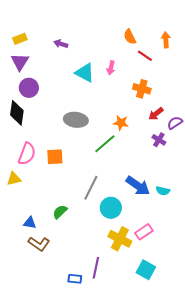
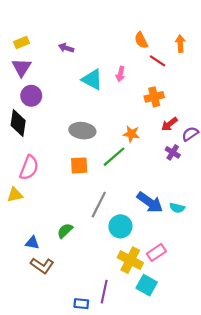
orange cross: (142, 89) -> (154, 97), turned -30
orange square: (55, 157) -> (79, 165), moved
cyan square: (146, 270) -> (147, 285), moved

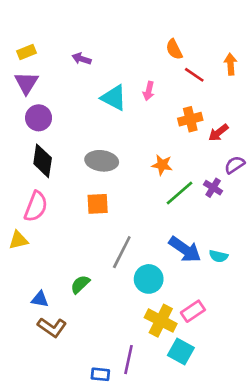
orange arrow: (180, 44) -> (231, 64), moved
black diamond: (18, 123) -> (43, 161), moved
red arrow: (169, 124) -> (218, 133), moved
green line: (114, 157) -> (180, 193), moved

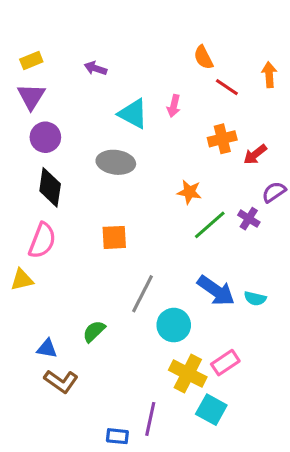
gray ellipse: (102, 161) -> (116, 162), moved

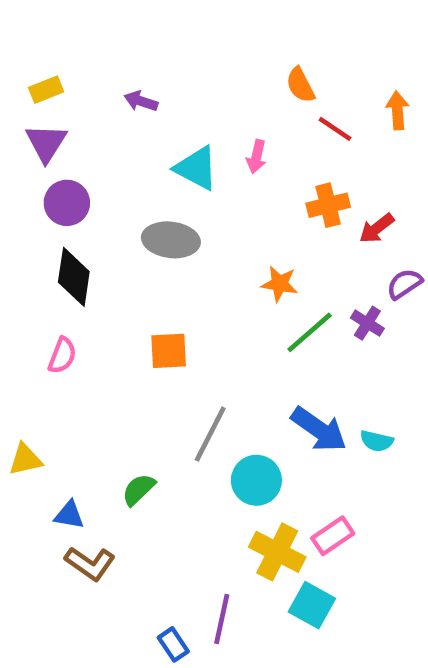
pink semicircle: (42, 241) -> (62, 355), size x0.7
yellow triangle: (22, 280) -> (25, 459), moved
blue rectangle: (117, 436) -> (173, 644), turned 50

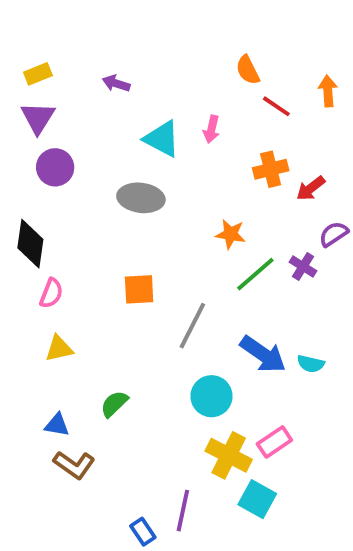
black diamond: (74, 277) -> (30, 244), moved
gray line: (210, 434) -> (192, 326), moved
yellow triangle: (25, 459) -> (59, 349), moved

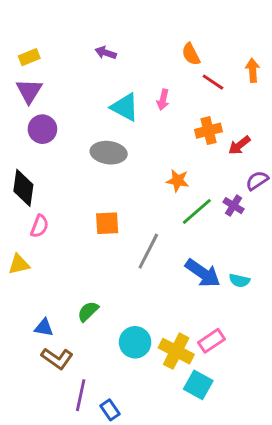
purple arrow: (116, 83) -> (106, 53), moved
yellow triangle: (59, 349) -> (19, 264), moved
cyan circle: (211, 396) -> (135, 342), moved
purple line: (183, 511) -> (81, 395), moved

